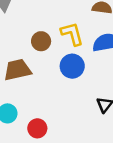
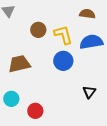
brown circle: (41, 41) -> (38, 30), moved

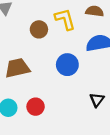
yellow L-shape: (63, 35) -> (65, 19), moved
red circle: (35, 111) -> (36, 107), moved

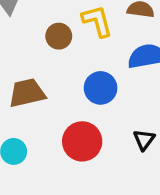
red circle: (36, 107) -> (82, 141), moved, size x1.5

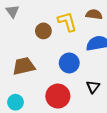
black triangle: (144, 140) -> (93, 87), moved

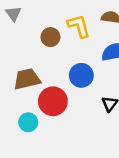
red circle: (58, 96) -> (53, 101), moved
cyan circle: (15, 102) -> (28, 122), moved

